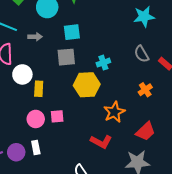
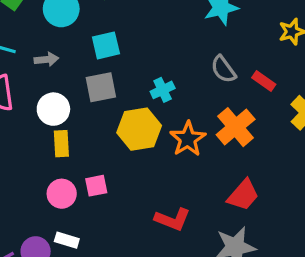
white circle: (22, 74) -> (53, 109), moved
orange cross: (145, 90) -> (236, 127), size x1.6
orange star: (114, 112) -> (188, 139), moved
white rectangle: (36, 147) -> (67, 240), turned -56

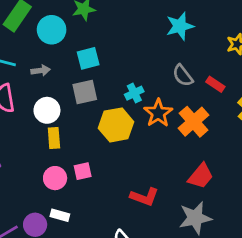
orange star: (188, 139) -> (158, 113), moved

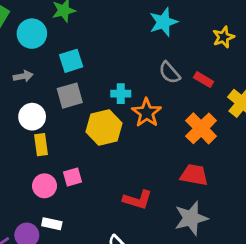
cyan cross: (134, 93) -> (121, 94), turned 30
orange cross: (194, 122) -> (201, 128), moved
red trapezoid: (201, 176) -> (194, 175), turned -116

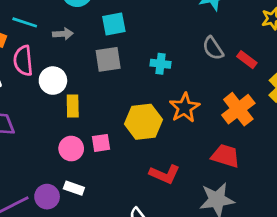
orange star: (147, 113) -> (185, 108), moved
white circle: (32, 117) -> (53, 81), moved
yellow hexagon: (104, 127) -> (143, 122), moved

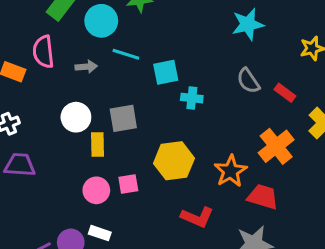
cyan line: (25, 22) -> (126, 54), moved
cyan square: (114, 24) -> (166, 72), moved
gray square: (108, 59) -> (123, 118), moved
pink semicircle: (23, 61) -> (43, 52), moved
orange star: (185, 108) -> (231, 171), moved

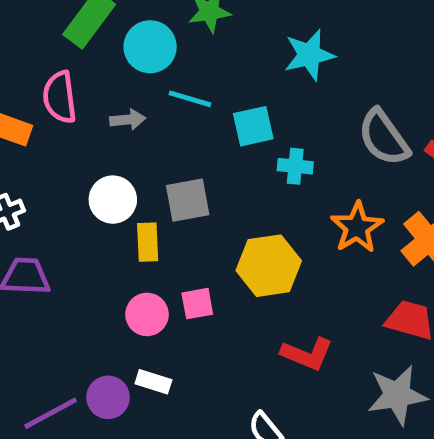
cyan star: (248, 24) -> (309, 55), moved
gray semicircle: (248, 81) -> (384, 137), size x1.4
orange star: (231, 171) -> (357, 227), moved

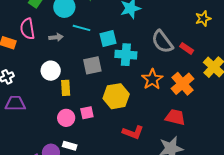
cyan cross: (295, 166) -> (126, 55), size x1.5
gray square: (188, 200) -> (92, 65), moved

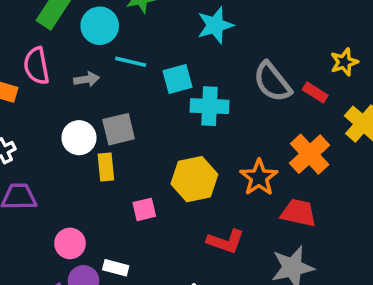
yellow star: (203, 19) -> (344, 62), moved
gray square: (92, 65) -> (119, 129), moved
orange star: (152, 79) -> (259, 177), moved
pink circle: (66, 118) -> (70, 243), moved

